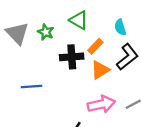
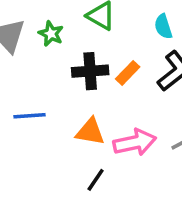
orange rectangle: (95, 46) -> (128, 73), moved
orange triangle: (100, 70) -> (90, 132), moved, turned 42

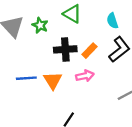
orange triangle: (90, 132) -> (53, 80), moved, turned 48
pink arrow: (135, 142) -> (85, 76), moved, size x0.7

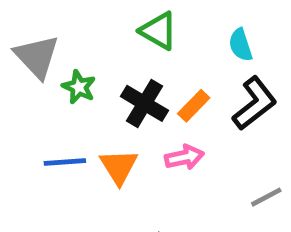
green star: (40, 25) -> (79, 87), moved
black cross: (65, 49) -> (144, 103), turned 35

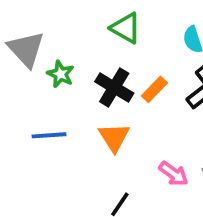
pink arrow: (184, 157) -> (174, 174), moved, turned 48
orange triangle: (119, 167) -> (114, 137), moved

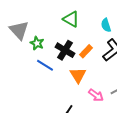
blue line: (49, 135) -> (45, 65), moved, turned 36
orange triangle: (114, 137) -> (78, 75), moved

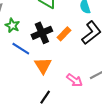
black cross: (65, 50) -> (42, 33), turned 36
orange triangle: (78, 75) -> (43, 65), moved

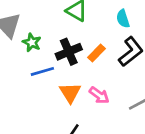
blue line: (21, 49) -> (42, 71), turned -48
pink arrow: (75, 80) -> (99, 95), moved

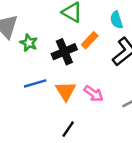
orange rectangle: (96, 53) -> (90, 40), moved
blue line: (42, 71) -> (35, 83), moved

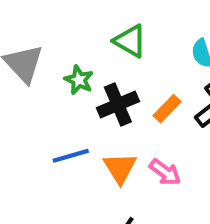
orange rectangle: (90, 40) -> (167, 109), moved
green star: (29, 43) -> (79, 80), moved

